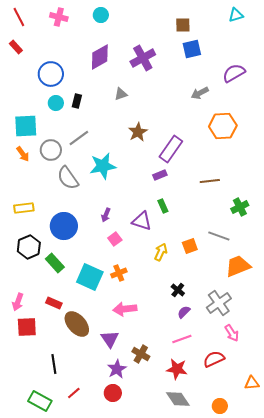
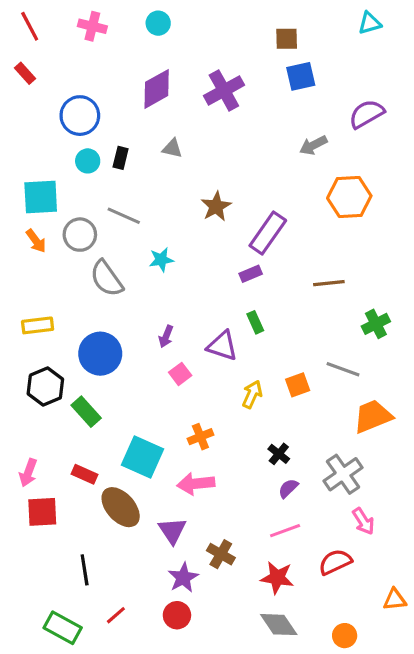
gray triangle: (121, 94) -> (172, 148), moved, turned 32
gray line: (79, 138) -> (124, 216), turned 60
cyan star: (103, 166) -> (161, 260), size x0.6
orange cross: (119, 273) -> (200, 437), moved
cyan square: (90, 277) -> (143, 457), moved

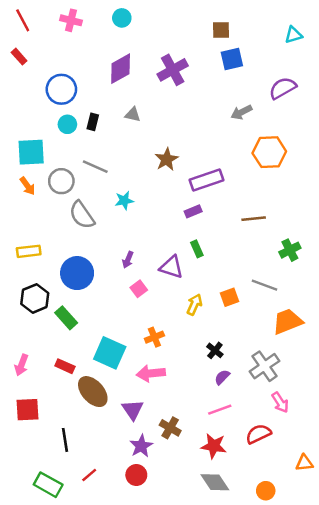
cyan triangle: (370, 23) -> (294, 35), moved
purple rectangle: (268, 233) -> (206, 180), turned 36
red square: (42, 512) -> (27, 410), moved

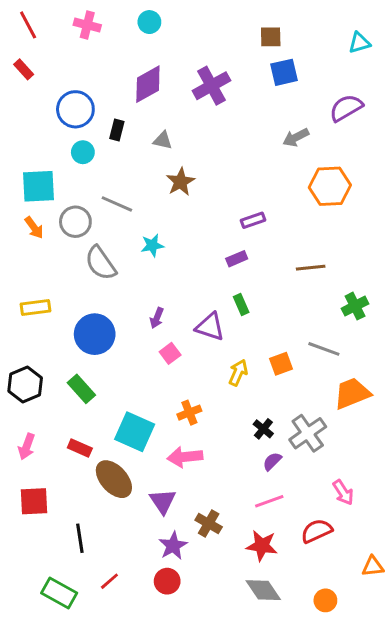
black rectangle: (93, 122) -> (117, 130), moved
brown star: (167, 159) -> (180, 182), moved
purple rectangle: (206, 180) -> (253, 220), size x0.6
black hexagon: (35, 298) -> (25, 384), moved
gray cross: (264, 366) -> (308, 433), moved

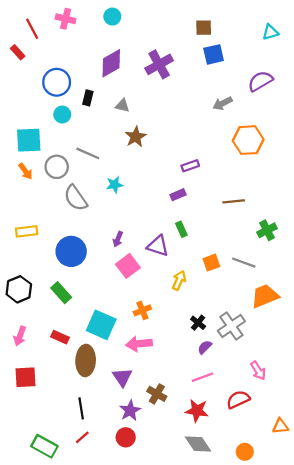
red line: (28, 25) -> (32, 29), moved
pink square: (170, 353) -> (128, 266), size x1.5
orange square: (281, 364) -> (211, 263), moved
brown ellipse: (114, 479) -> (86, 361), turned 44
black line: (80, 538) -> (81, 408), moved

